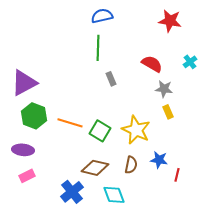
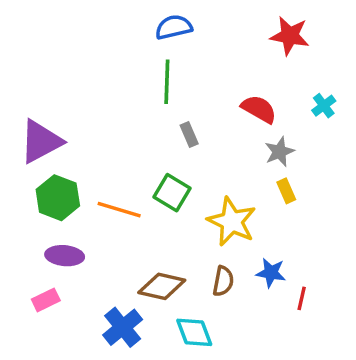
gray star: (164, 89) -> (279, 152), turned -30
green square: (100, 131) -> (172, 193), moved
purple ellipse: (23, 150) -> (65, 256), moved

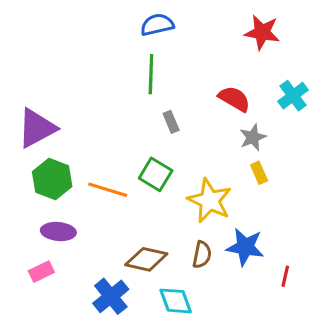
cyan cross: (324, 106) -> (293, 96), size x1.4
blue star: (271, 273) -> (245, 247), size x1.4
red line: (302, 298) -> (285, 276), moved

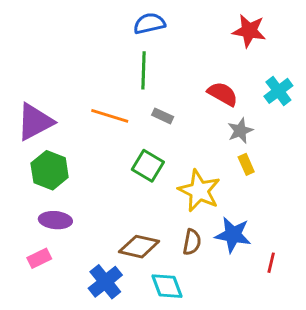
gray rectangle: (171, 122) -> (163, 116), turned -42
orange line: (108, 190) -> (110, 116), moved

